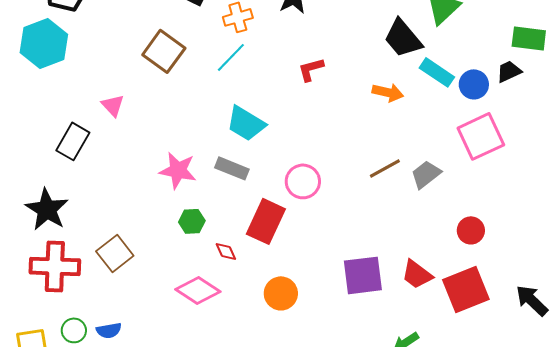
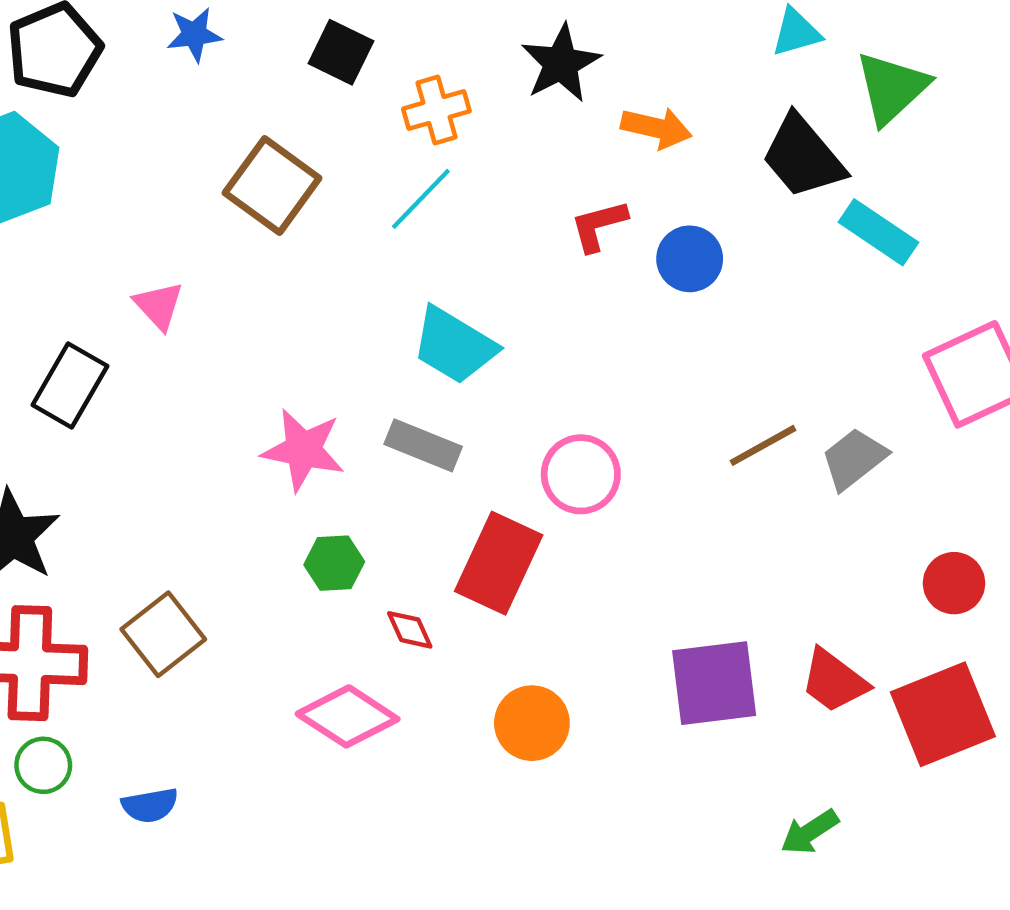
blue circle: (474, 84) -> (690, 259), moved
orange arrow: (388, 92) -> (656, 128), moved
green circle: (74, 330) -> (43, 765), moved

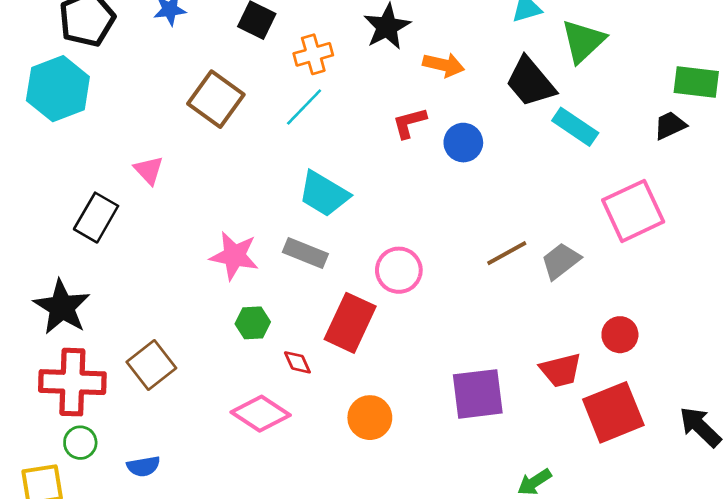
red trapezoid: (834, 681) -> (561, 370), moved, turned -51

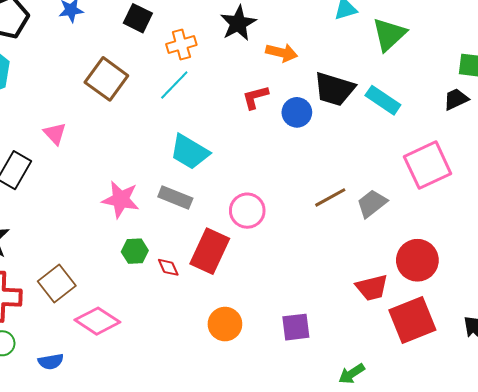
black trapezoid: (530, 82) -> (334, 89), moved, turned -33
red circle: (620, 335) -> (417, 260), size x1.5
red diamond: (297, 362) -> (168, 267), moved
purple square: (478, 394) -> (296, 327), moved, size x0.7
pink diamond: (261, 414) -> (97, 321), moved

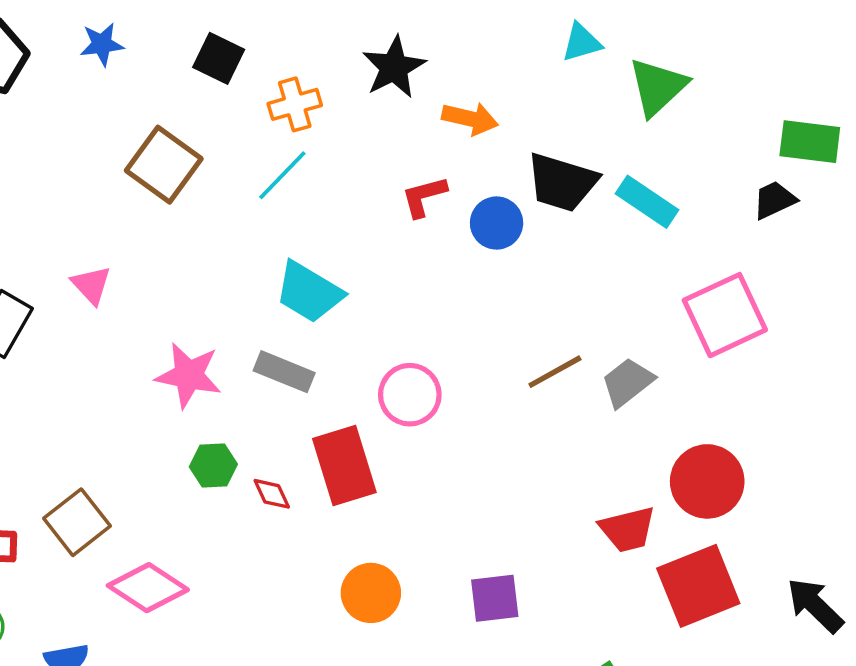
pink triangle: (55, 134) -> (91, 285), moved
red rectangle: (210, 251) -> (344, 466), turned -42

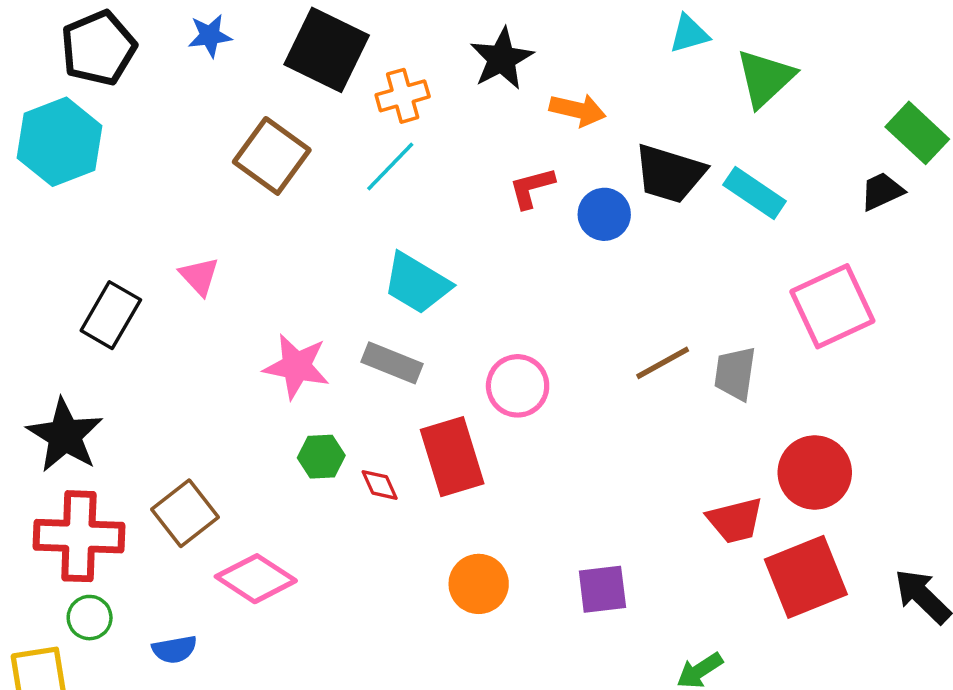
black square: (219, 58) -> (327, 50), size x1.6
green rectangle: (810, 142) -> (917, 133), turned 36
gray trapezoid: (628, 382) -> (735, 373), turned -44

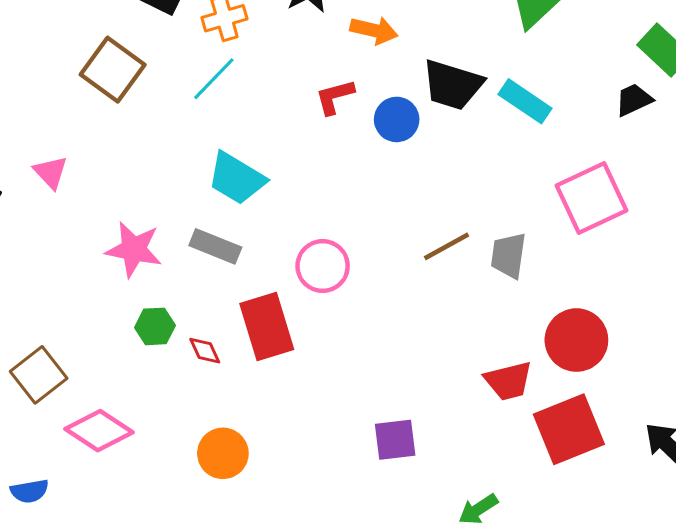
orange circle: (479, 584) -> (223, 453), moved

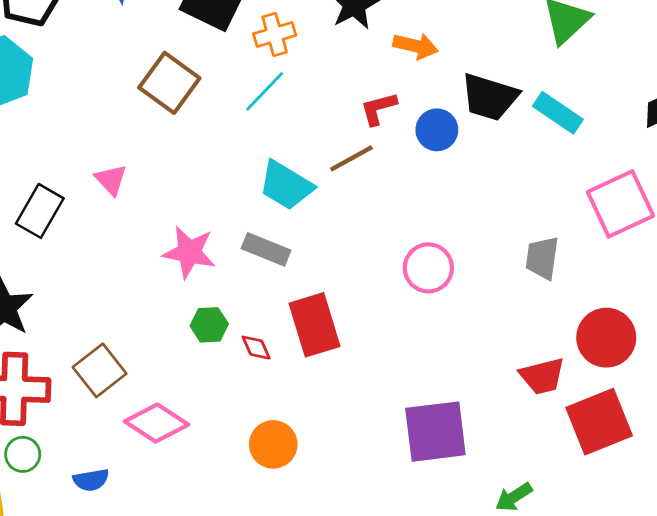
brown line: (446, 246) -> (351, 158), moved
pink circle: (323, 266) -> (428, 268), moved
purple square: (395, 440) -> (435, 432), size x1.6

